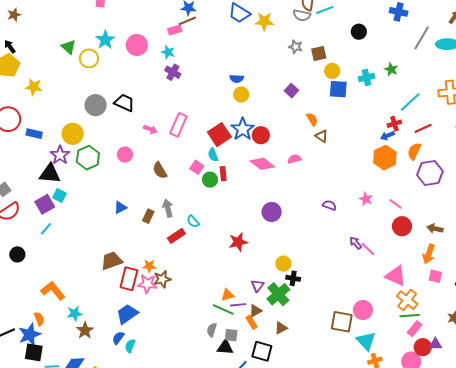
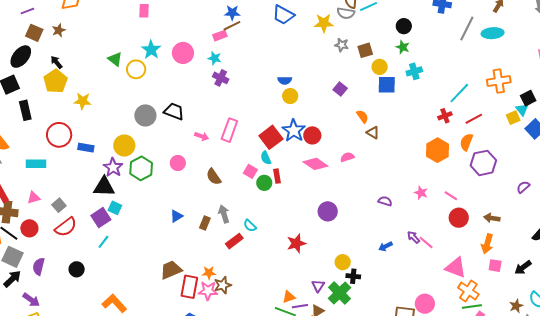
yellow star: (264, 21) -> (324, 23), moved
green star: (391, 69) -> (403, 47), moved
blue arrow: (387, 136) -> (385, 246), moved

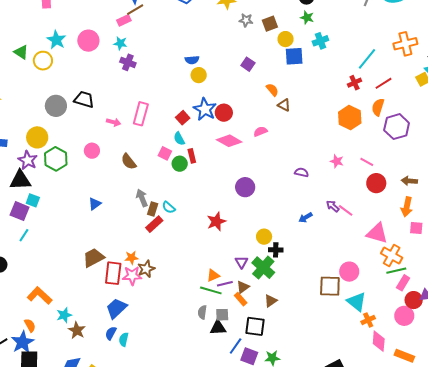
red square: (271, 137) -> (183, 118), size x0.6
purple square: (101, 218) -> (20, 211), turned -30
brown rectangle: (205, 223) -> (153, 209), moved

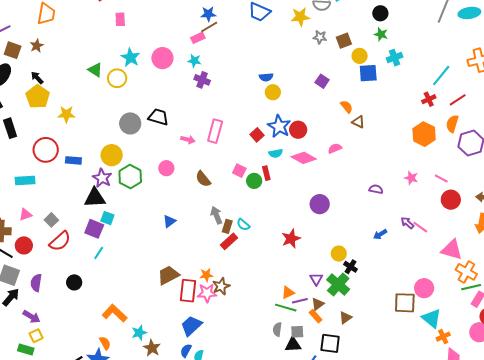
cyan semicircle: (179, 139) -> (276, 153), moved, turned -72
black cross: (276, 250) -> (350, 267), turned 32

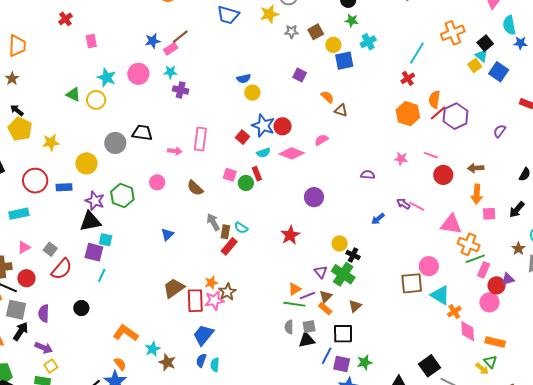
blue star: (208, 14) -> (153, 41), moved
red line: (458, 100) -> (438, 113), moved
yellow circle: (112, 155) -> (86, 163), moved

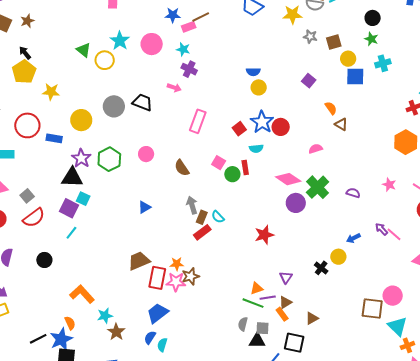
pink arrow: (175, 151) -> (174, 88), moved
pink diamond: (292, 153) -> (288, 179), moved
yellow circle: (340, 243) -> (338, 257), moved
green cross: (343, 274) -> (318, 187), moved

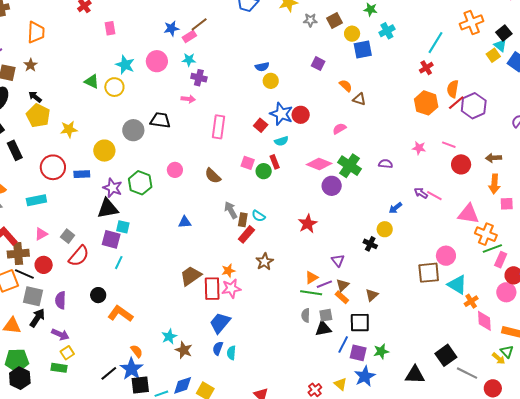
blue triangle: (144, 207) -> (185, 222), turned 40
brown star: (191, 276) -> (265, 262), moved
orange L-shape: (82, 294) -> (120, 314), moved

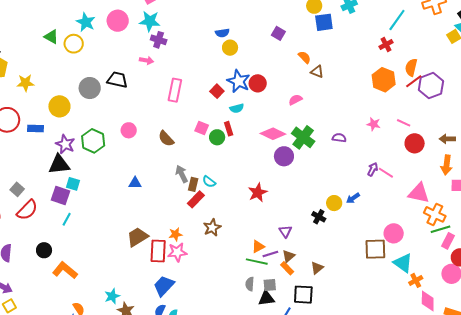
cyan star: (189, 60) -> (150, 21), size x1.5
purple arrow: (421, 193) -> (373, 169), turned 80
blue arrow: (395, 208) -> (353, 198), moved

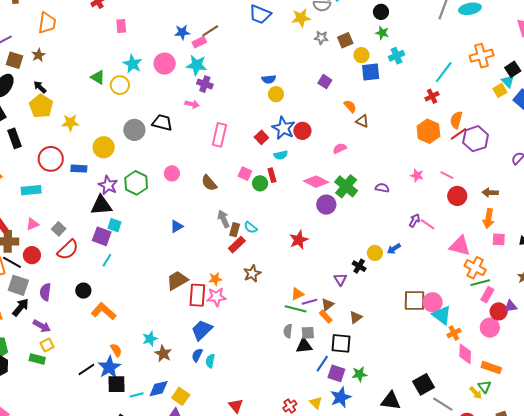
blue triangle: (135, 183) -> (177, 226), turned -32
purple triangle: (285, 231) -> (340, 279), moved
pink circle: (394, 233) -> (433, 302), moved

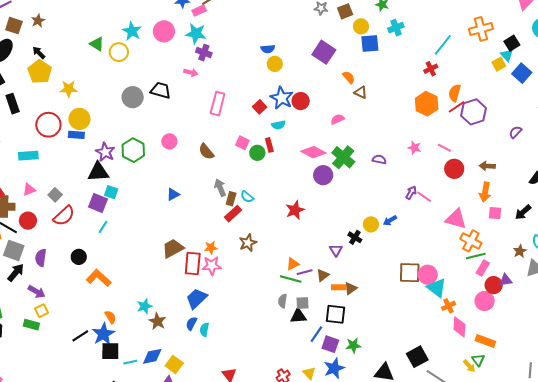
purple square: (325, 82) -> (324, 52), size x1.6
yellow circle: (104, 147) -> (79, 119), moved
orange rectangle: (326, 317) -> (339, 287), moved, turned -48

